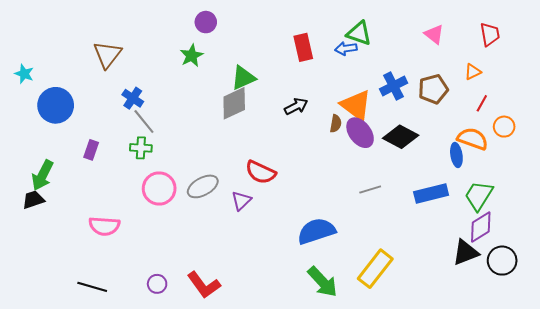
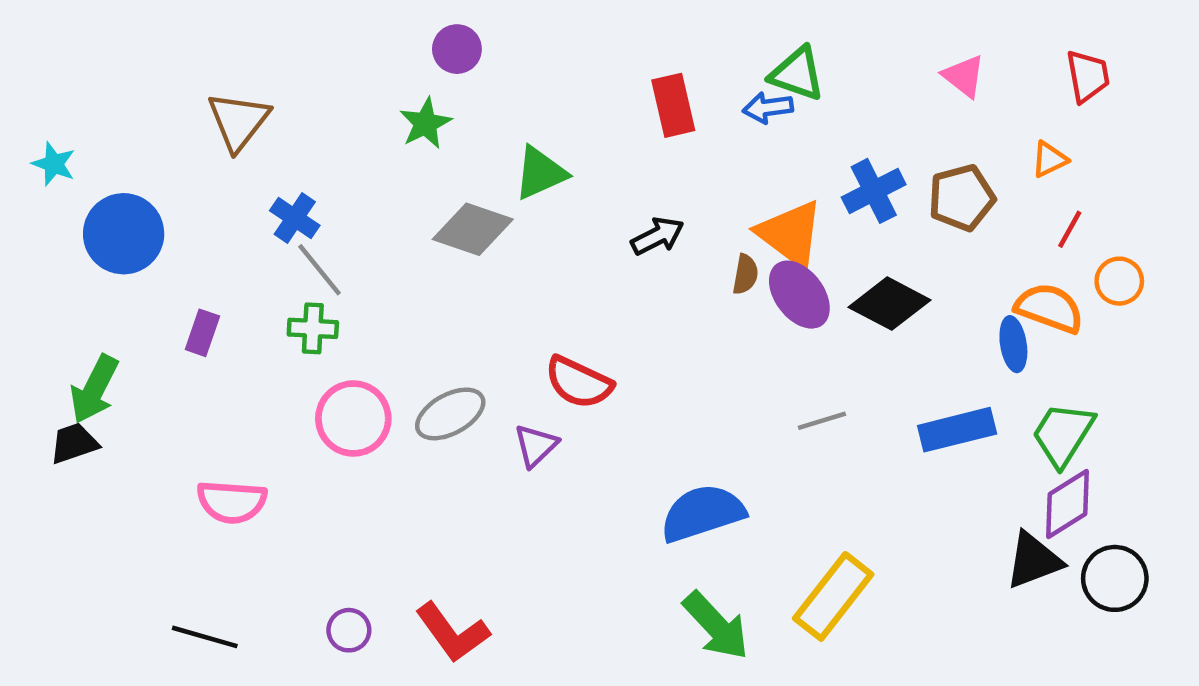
gray diamond: (234, 103) -> (473, 229), moved, turned 44

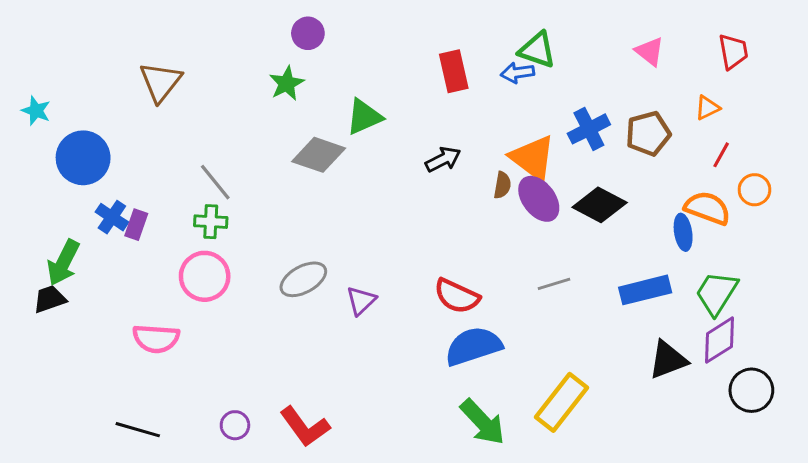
blue cross: (295, 218) -> (112, 217), moved
red semicircle: (579, 382) -> (457, 296), moved
pink circle: (353, 418) -> (205, 276), moved
black triangle: (1034, 560) -> (668, 360), moved

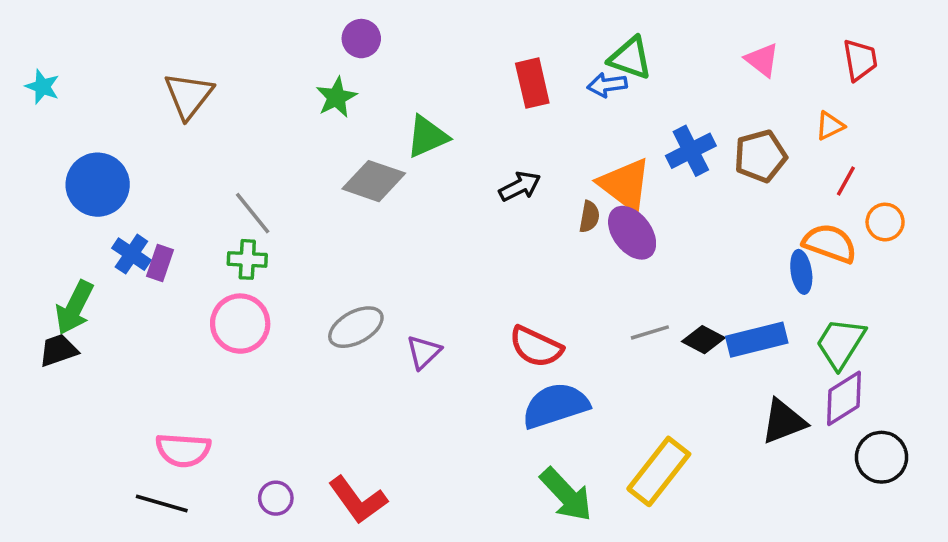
cyan star: (36, 111) -> (42, 87), moved
black diamond: (600, 205) -> (703, 340), moved, size x0.7
pink semicircle: (156, 339) -> (183, 450), moved

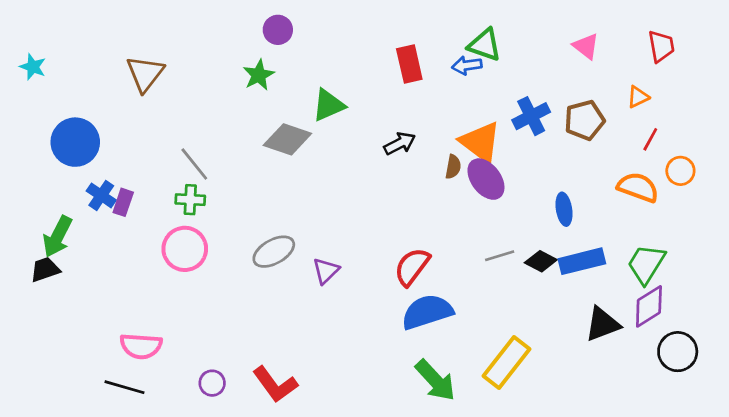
blue ellipse: (801, 272) -> (564, 209), moved
red semicircle: (536, 347) -> (412, 267), turned 102

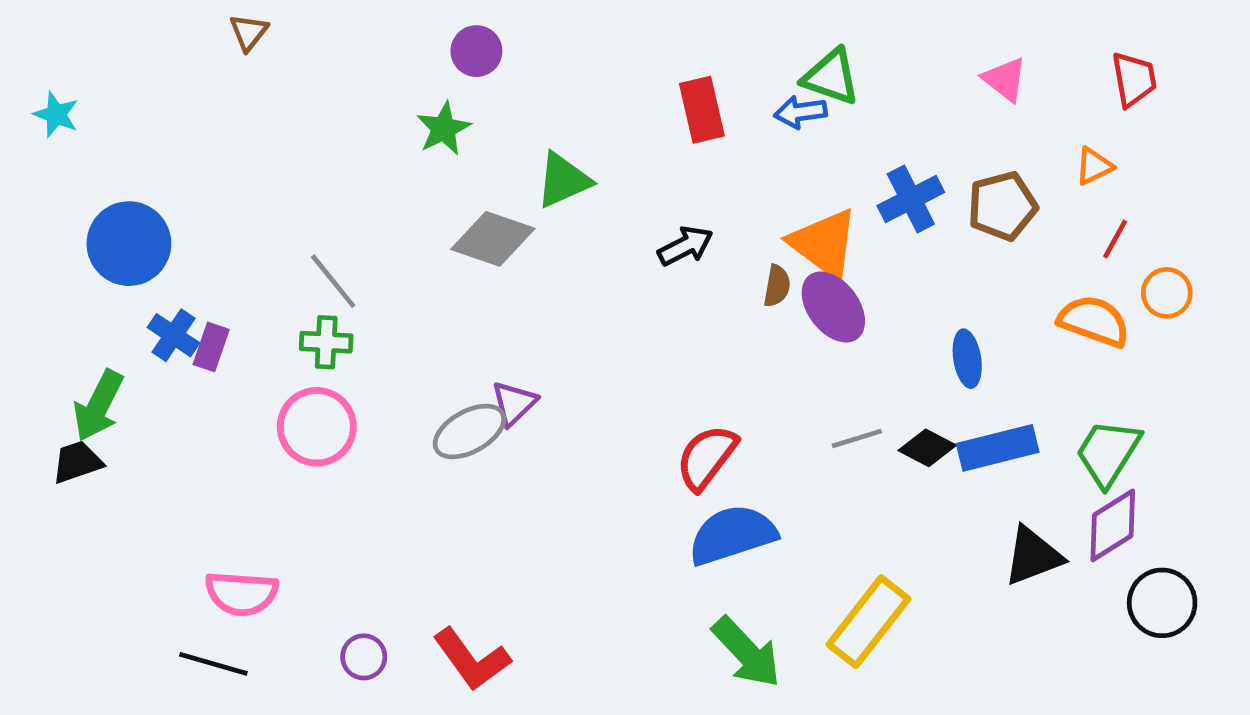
brown triangle: (145, 74) -> (249, 32), moved, size x0.6
purple triangle: (326, 271) -> (514, 403), moved

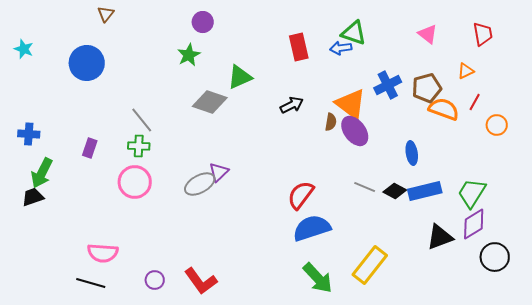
blue circle: (129, 244) -> (87, 63), moved
orange semicircle: (1094, 321) -> (444, 109), moved
blue cross: (174, 335) -> (29, 134), moved, turned -30
gray line: (857, 439) -> (365, 187), turned 40

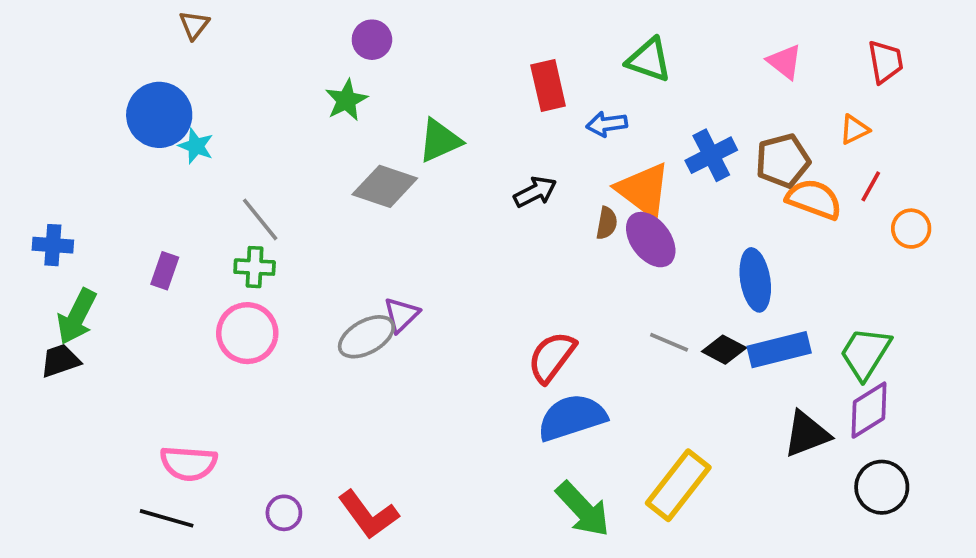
blue arrow: (341, 48) -> (607, 124), moved
cyan star: (24, 49) -> (196, 146), moved
blue ellipse: (412, 153) -> (755, 280), size x1.4
black circle: (495, 257) -> (882, 487), moved

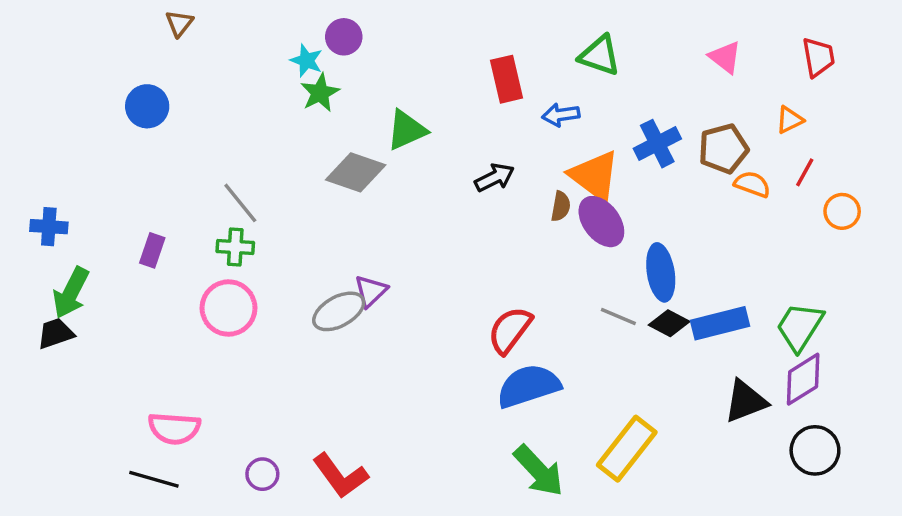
blue circle: (159, 115) -> (147, 106), size x0.7
cyan star: (196, 146) -> (306, 61), moved
orange semicircle: (814, 199) -> (752, 184), size x0.7
blue ellipse: (755, 280) -> (661, 272), moved

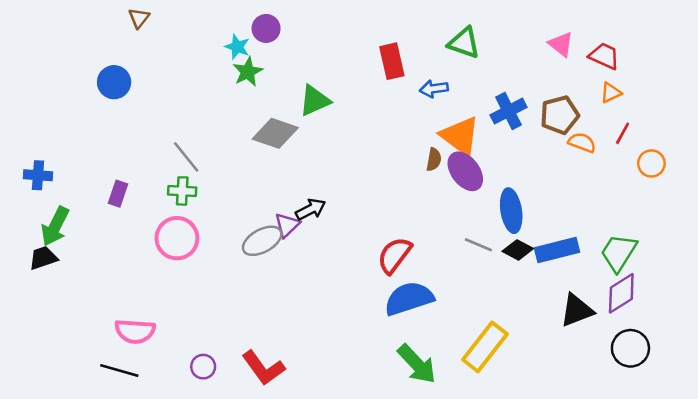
red trapezoid: (818, 57) -> (604, 56), moved, turned -56
black arrow: (495, 177) -> (311, 209), moved

